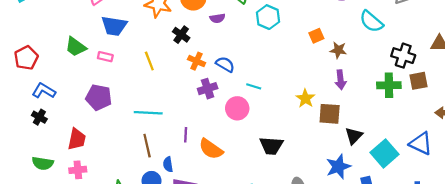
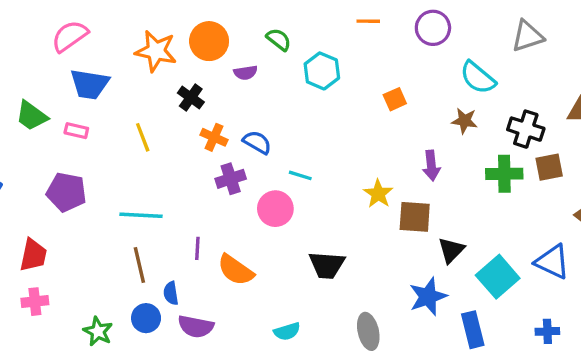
brown star: (338, 50) -> (464, 121), moved

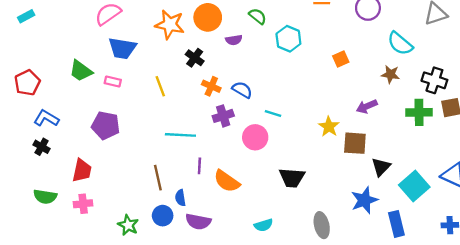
purple arrow: (431, 166) -> (367, 106), turned 72
cyan line: (141, 215) -> (180, 135), moved

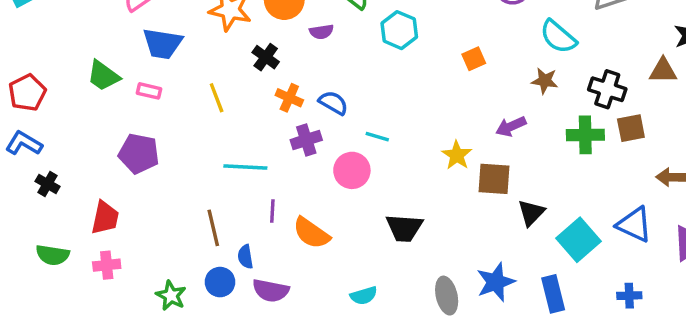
blue L-shape: (46, 118) -> (24, 143), moved
blue star: (364, 200) -> (496, 282), moved

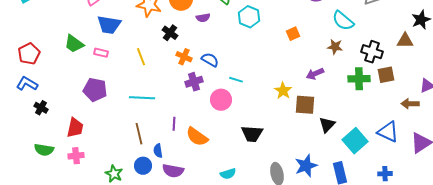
cyan line: (245, 167) -> (142, 98), moved

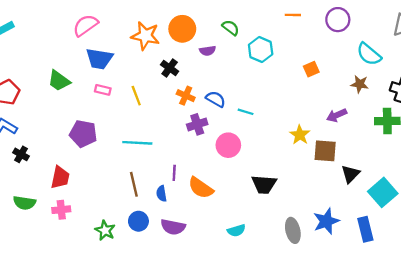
pink rectangle: (101, 53) -> (103, 90), moved
cyan line: (236, 80) -> (246, 112), moved
blue semicircle: (158, 151) -> (162, 194), moved

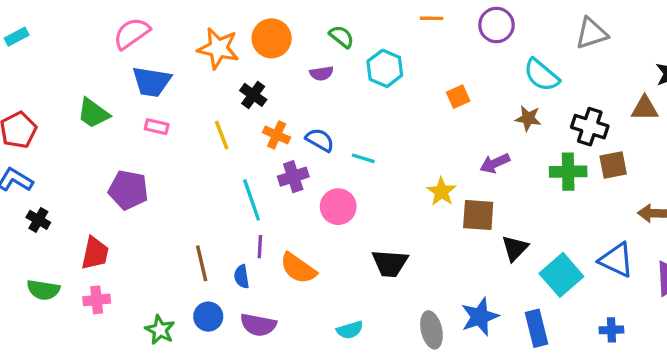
purple semicircle: (208, 51) -> (322, 73), moved
yellow line: (136, 96) -> (222, 135), moved
cyan line: (137, 143) -> (252, 200), moved, turned 68

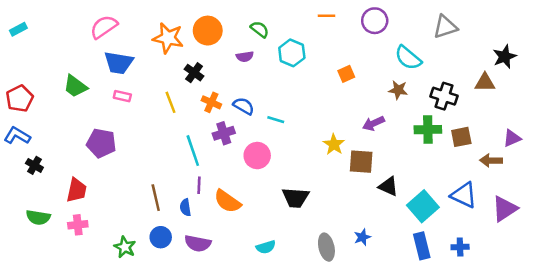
brown square: (613, 165) -> (461, 137), moved
black triangle: (515, 248) -> (388, 186), turned -50
blue star: (480, 317) -> (362, 237), size x0.6
blue rectangle: (536, 328) -> (422, 246), moved

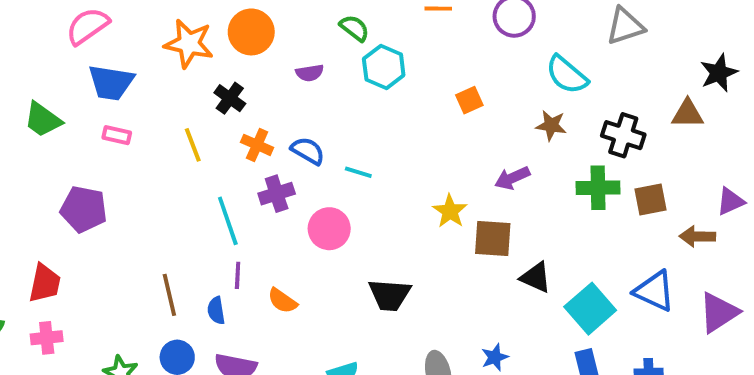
green semicircle: (260, 29) -> (354, 28), moved
orange semicircle: (227, 201) -> (282, 301), size x0.7

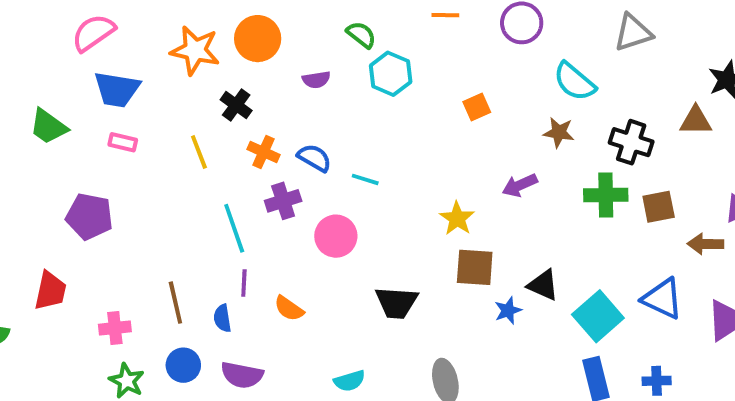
brown square: (493, 238) -> (475, 267), moved
pink cross: (47, 338) -> (115, 328), moved
blue star: (495, 357) -> (508, 310), moved

